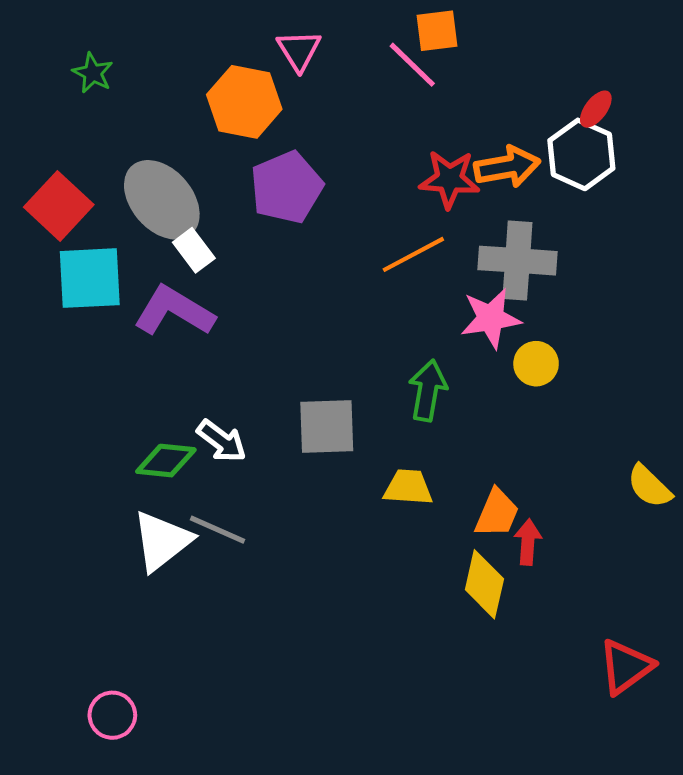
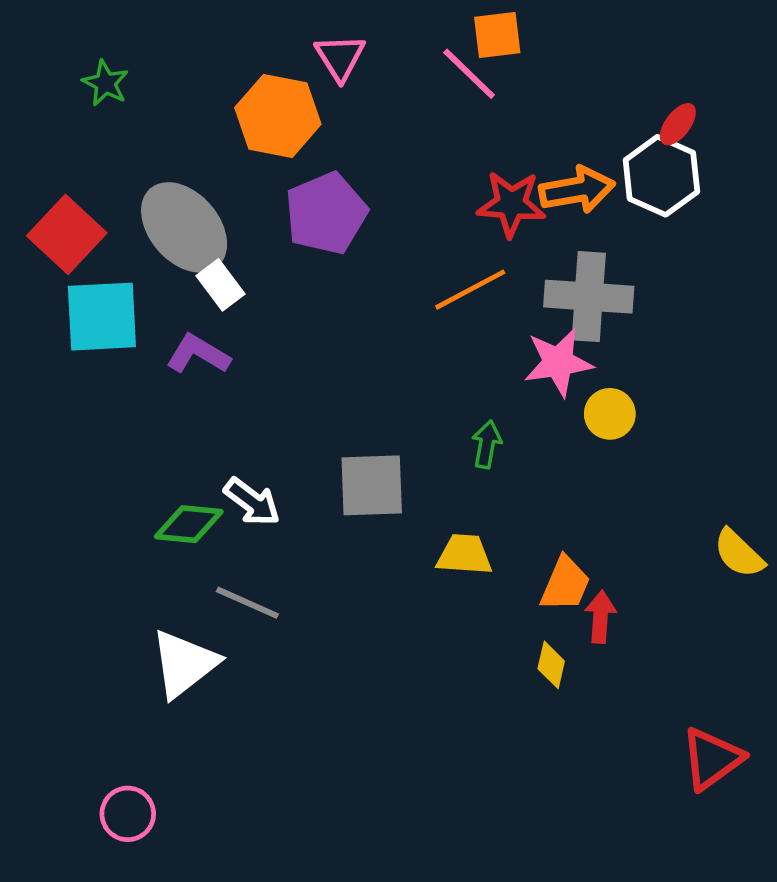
purple L-shape: (174, 311) -> (198, 354), size x0.7
green arrow: (428, 390) -> (487, 444), size x0.7
white triangle: (162, 541) -> (184, 664), moved
yellow diamond: (484, 584) -> (551, 665), size x0.6

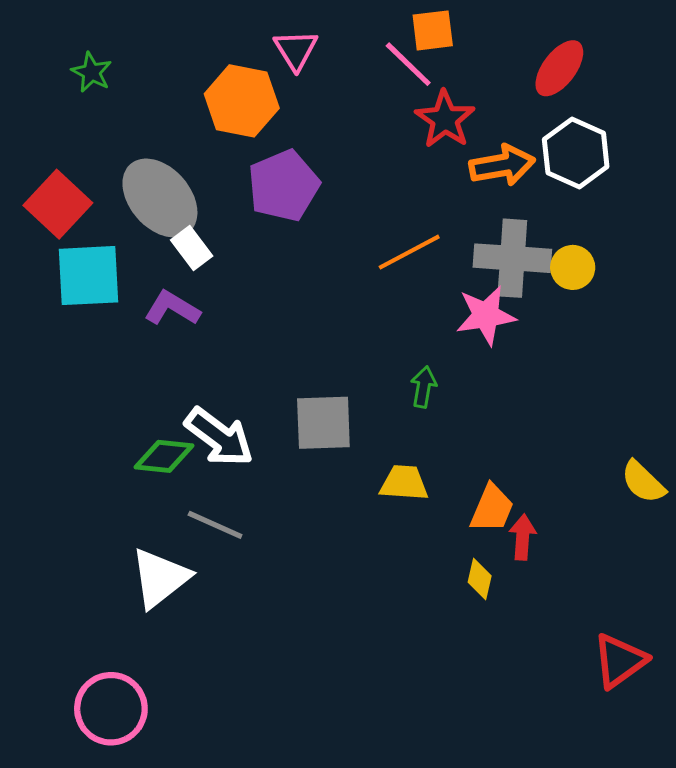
red ellipse: (678, 124) -> (559, 68), moved, size x1.5
red star: (511, 204) -> (445, 119), moved, turned 30
yellow circle: (610, 414) -> (573, 267), moved
white arrow: (252, 502) -> (219, 437), size x1.4
pink circle: (128, 814) -> (111, 709), size x1.5

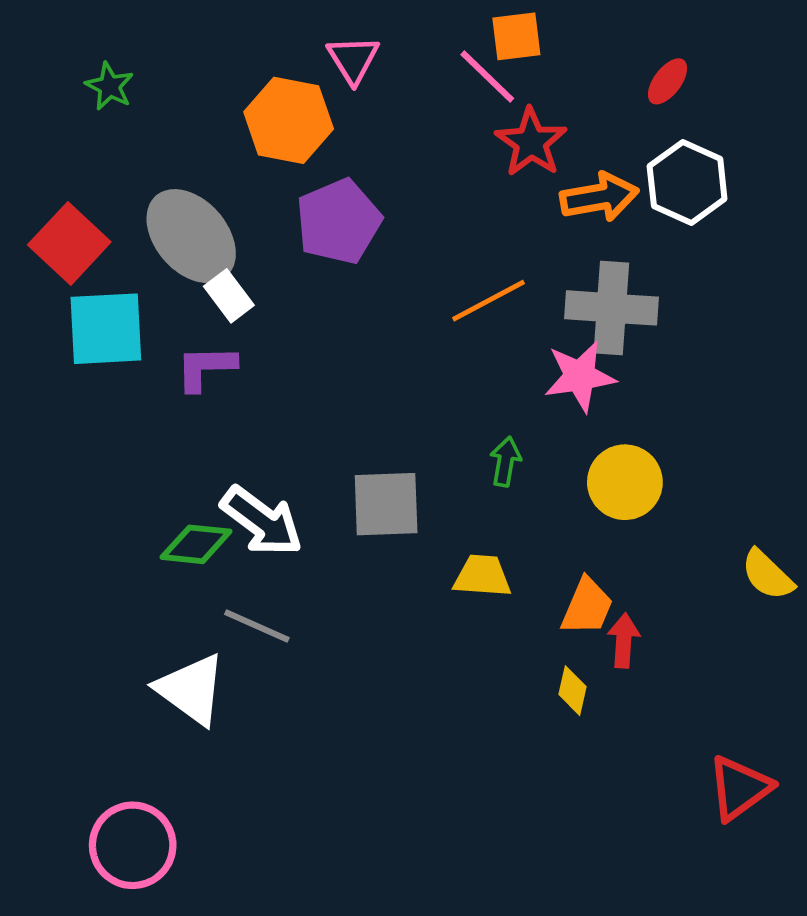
red ellipse: (559, 68) -> (668, 81), size x0.7
yellow circle: (573, 267) -> (625, 482), moved, size x1.4
purple L-shape: (172, 308) -> (206, 368), turned -32
white triangle: (160, 578) -> (191, 689), turned -46

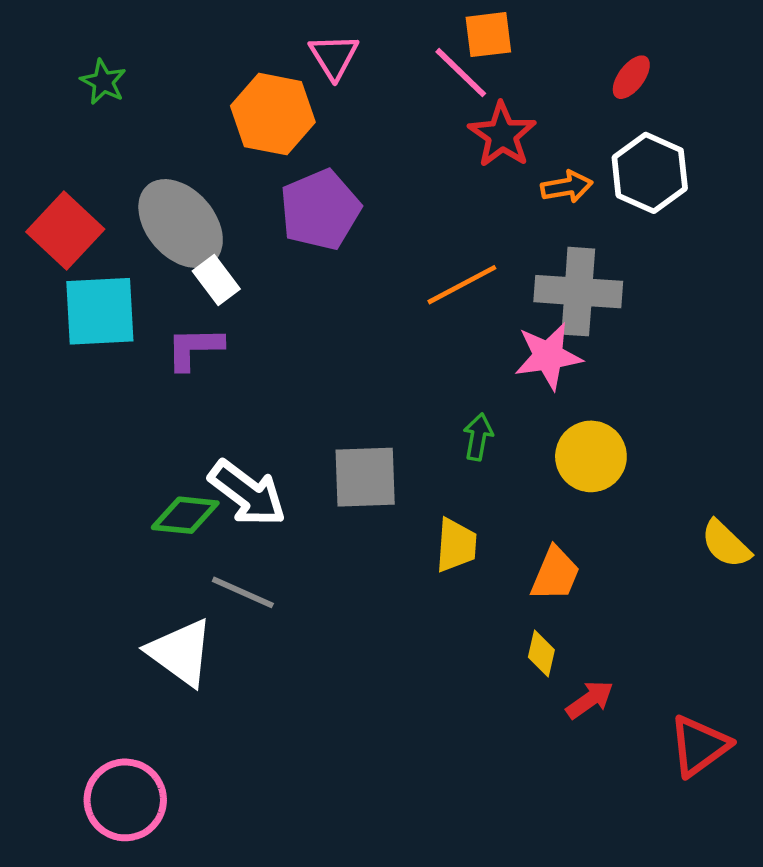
orange arrow: (599, 197) -> (567, 187), size x0.7
yellow trapezoid: (482, 576) -> (456, 545), turned 90
red arrow: (624, 641) -> (590, 700), moved, turned 51

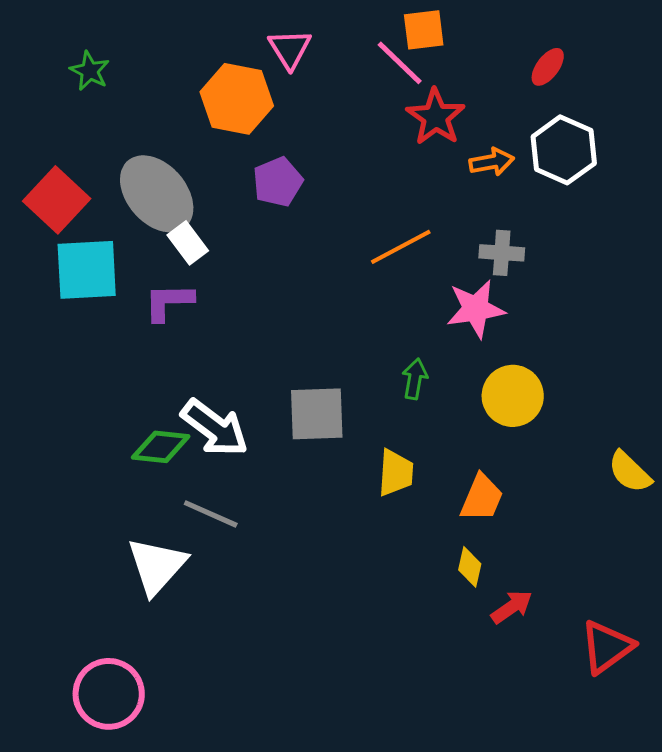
purple pentagon: (320, 210) -> (278, 182), size x0.7
gray cross: (578, 292) -> (502, 253), size x0.6
white triangle: (181, 652) -> (157, 566), turned 36

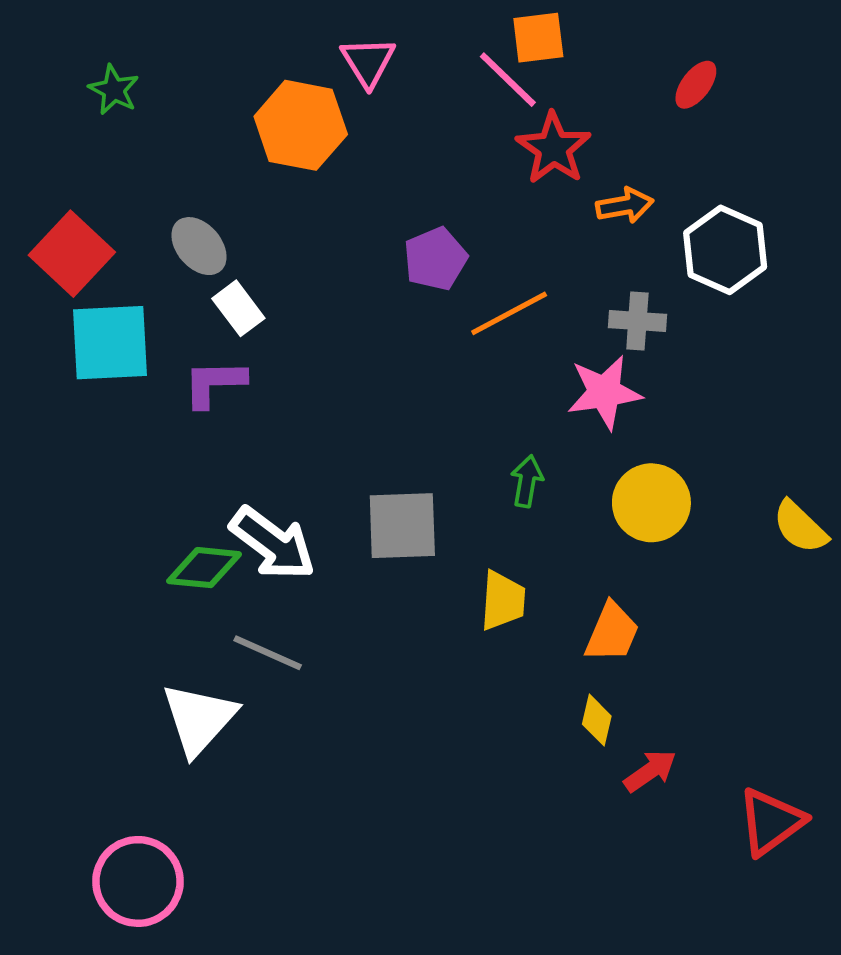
white hexagon: (564, 150) -> (725, 250), moved
purple pentagon: (278, 182) -> (435, 259), moved
gray ellipse: (157, 194) -> (199, 246), size x0.6
yellow semicircle: (630, 472) -> (800, 527), moved

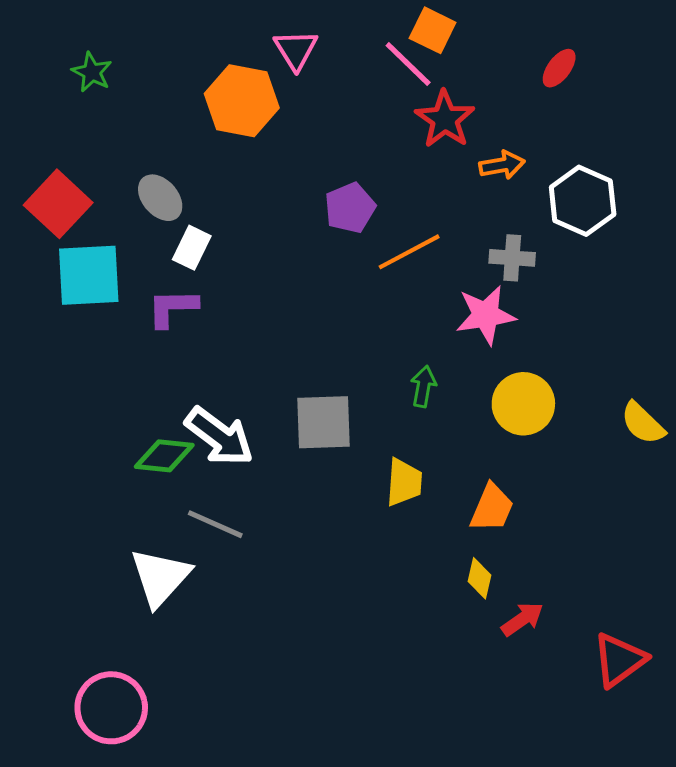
orange square: (538, 38) -> (433, 30), turned 33
white rectangle: (238, 308) -> (192, 248), turned 63

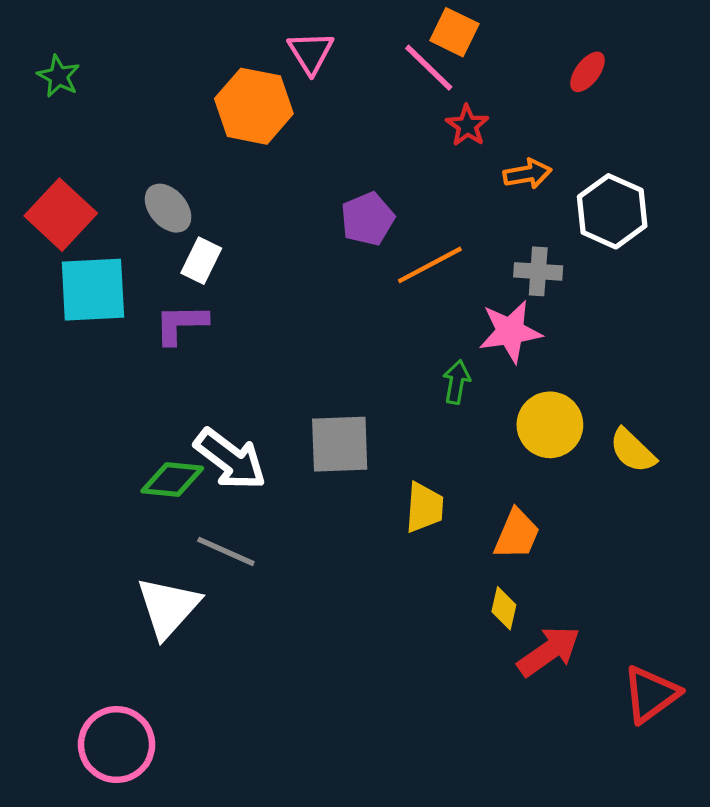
green star: (92, 72) -> (59, 76), moved
red star: (445, 119) -> (467, 126), size x0.7
green arrow: (423, 386) -> (457, 382), moved
yellow semicircle: (643, 423) -> (633, 451), moved
red arrow: (522, 619) -> (549, 651), size x1.4

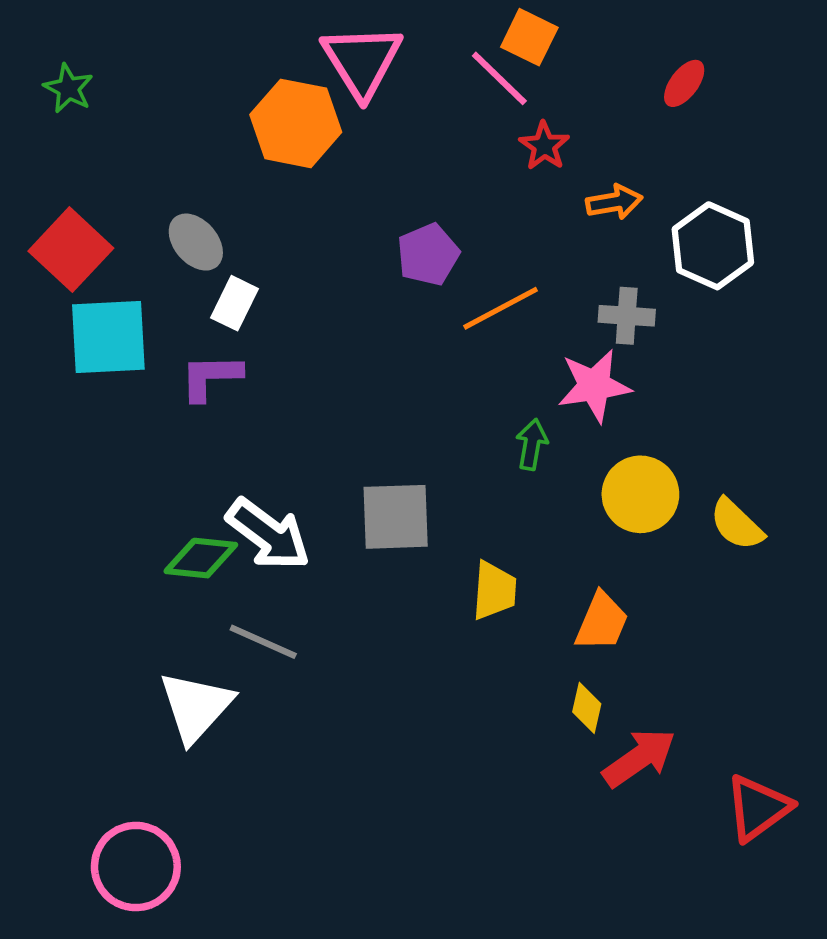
pink triangle: (311, 53) -> (362, 61), size x1.5

